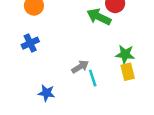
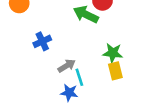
blue cross: (30, 43) -> (42, 41), moved
blue star: (46, 93) -> (69, 93), moved

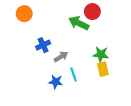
gray arrow: (67, 66) -> (61, 57), moved
blue star: (69, 93) -> (56, 82), moved

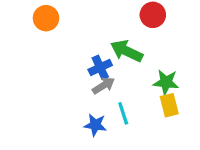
green arrow: (79, 23) -> (126, 51), moved
blue cross: (43, 45) -> (100, 67), moved

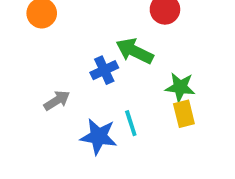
gray arrow: (103, 85) -> (57, 100), moved
blue star: (95, 125) -> (99, 136), size x1.4

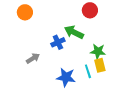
cyan line: (131, 123) -> (88, 71), moved
blue star: (99, 136) -> (66, 77), moved

